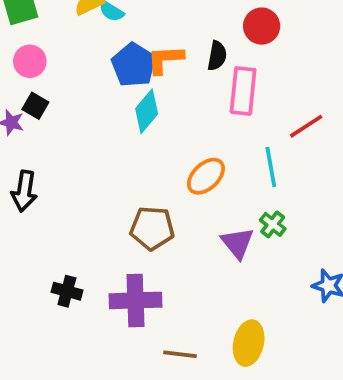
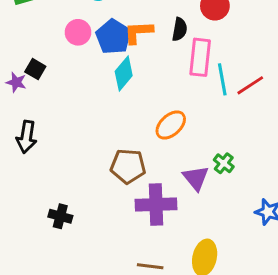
pink circle: (30, 61) -> (78, 32), moved
cyan line: (271, 167) -> (222, 79), moved
purple cross: (135, 300) -> (156, 204), moved

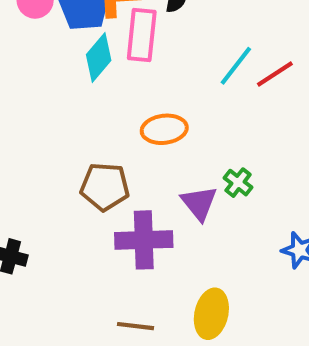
pink rectangle: (200, 57) -> (142, 35), moved
cyan line: (222, 79) -> (236, 66), turned 48
orange ellipse: (171, 125) -> (164, 129), turned 36

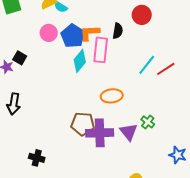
purple cross: (144, 240) -> (100, 133), moved

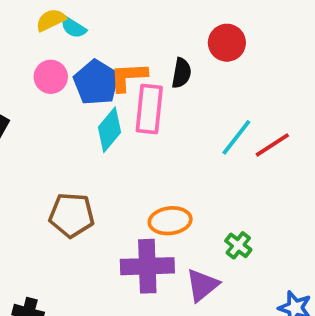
orange ellipse: (112, 96) -> (170, 221), moved
brown pentagon: (83, 124) -> (72, 215), moved
purple triangle: (129, 132) -> (202, 285), moved, turned 30

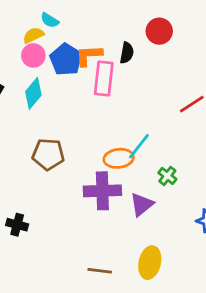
yellow semicircle: (51, 20) -> (33, 35), moved
cyan diamond: (109, 130) -> (33, 93), moved
cyan line: (236, 137) -> (139, 146), moved

